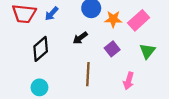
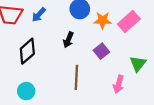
black arrow: (80, 38) -> (68, 40), turned -32
green triangle: (147, 51) -> (138, 64), moved

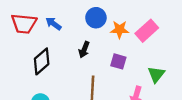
blue arrow: (39, 15) -> (53, 24), turned 84
purple square: (101, 51) -> (118, 61), turned -35

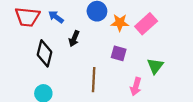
black arrow: (84, 50) -> (74, 39), moved
black diamond: (42, 61) -> (45, 53), turned -35

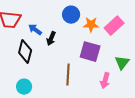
blue arrow: (56, 17) -> (35, 30), moved
purple square: (119, 53) -> (90, 52), size x1.5

